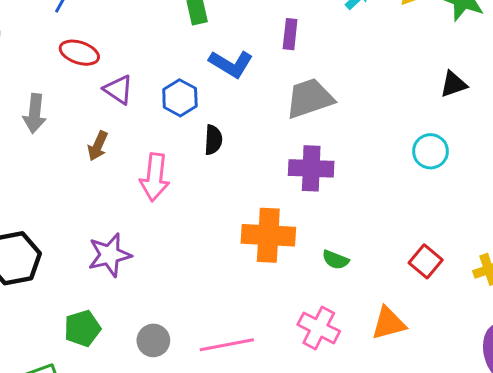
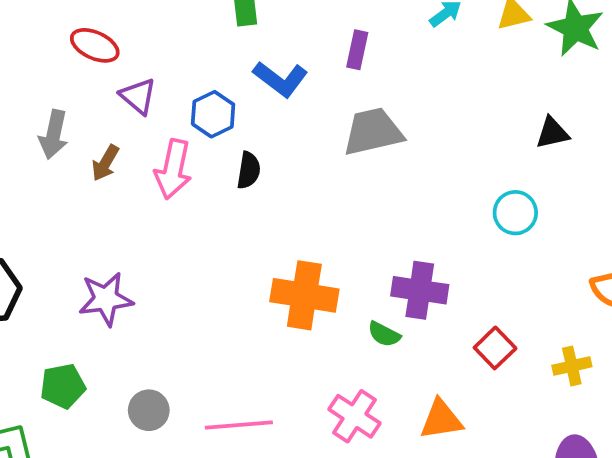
gray arrow: (35, 114) -> (54, 134), moved
purple cross: (311, 168) -> (420, 290), moved
pink arrow: (155, 177) -> (173, 169), moved

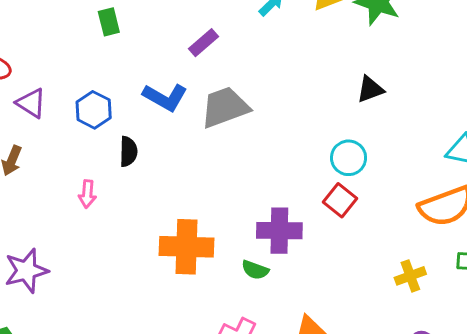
purple rectangle: (357, 50) -> (204, 43), turned 44
blue L-shape: (281, 79) -> (165, 97), moved
pink arrow: (173, 169) -> (87, 194), moved, size x0.6
red square: (495, 348) -> (340, 200), moved

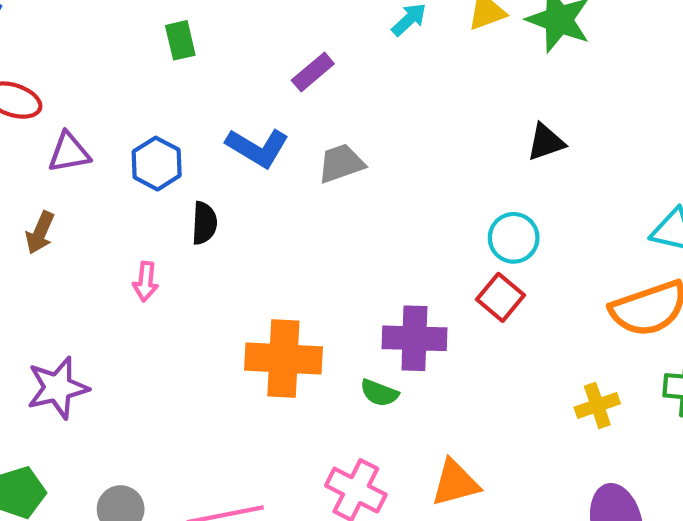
purple triangle: (31, 103) -> (69, 152), turned -44
gray trapezoid: (225, 107) -> (341, 163), size x0.7

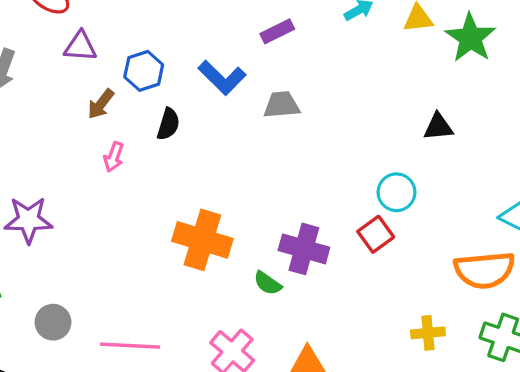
brown arrow: (40, 233) -> (101, 104), moved

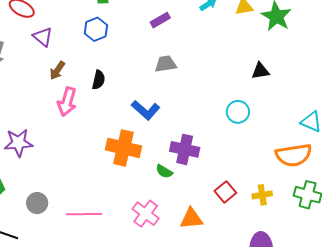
purple triangle: (80, 46) -> (43, 37), turned 40
blue hexagon: (144, 71) -> (96, 29), moved
blue L-shape: (222, 78) -> (146, 110), moved
pink arrow: (114, 157) -> (67, 102), size x1.6
red square: (376, 234) -> (225, 192), moved

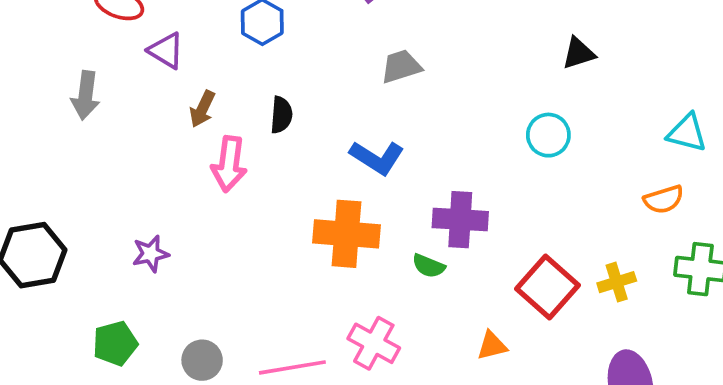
purple star: (18, 143) -> (151, 254), size x0.7
orange semicircle: (294, 155) -> (664, 199), size x0.6
red square: (225, 192) -> (548, 287), size x1.5
pink cross: (146, 214) -> (374, 343), moved
orange triangle: (191, 219) -> (492, 346), size x0.7

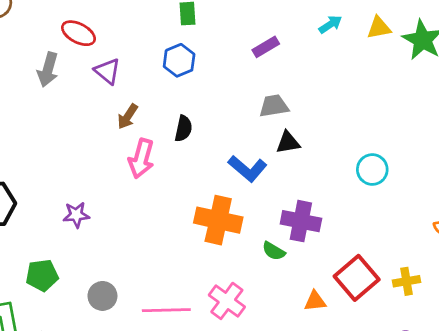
black triangle: (579, 53) -> (288, 143), moved
gray arrow: (86, 95) -> (48, 70), moved
orange triangle: (492, 346) -> (315, 301), moved

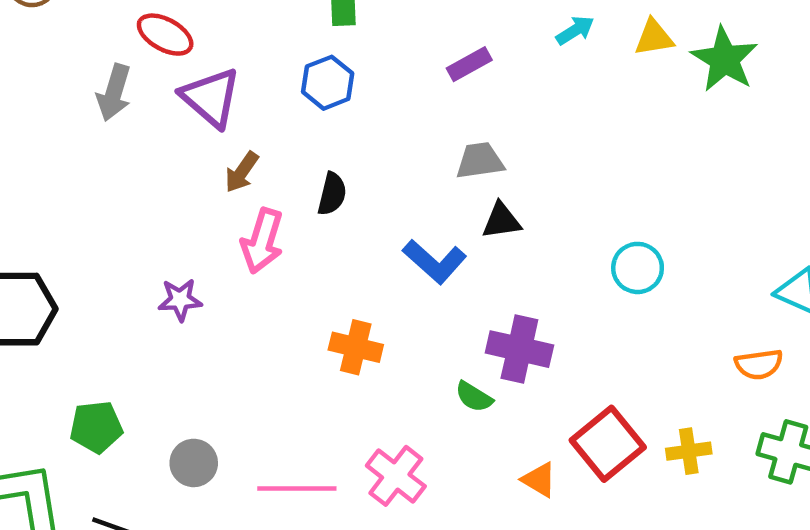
purple triangle: (107, 71) -> (211, 98), size x1.4
purple star: (76, 215) -> (180, 300), moved
orange cross: (218, 220) -> (356, 347), moved, size x0.7
orange triangle: (315, 301) -> (539, 480), turned 35

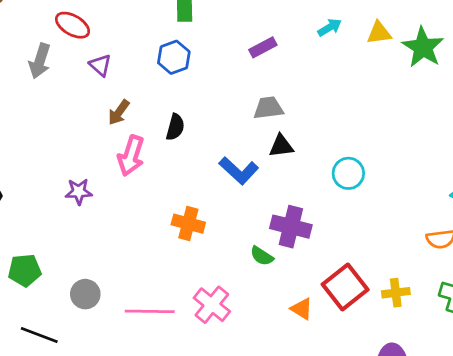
purple triangle: (211, 98) -> (100, 65), size x0.6
cyan circle: (638, 268) -> (348, 173), moved

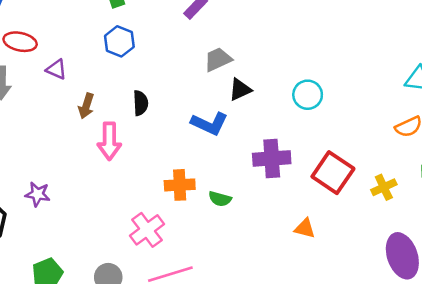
purple star: (79, 192) -> (38, 194), moved, turned 30
green semicircle: (262, 256) -> (220, 199), moved
red square: (345, 287) -> (333, 173), moved
pink cross: (212, 305) -> (147, 230), moved, turned 32

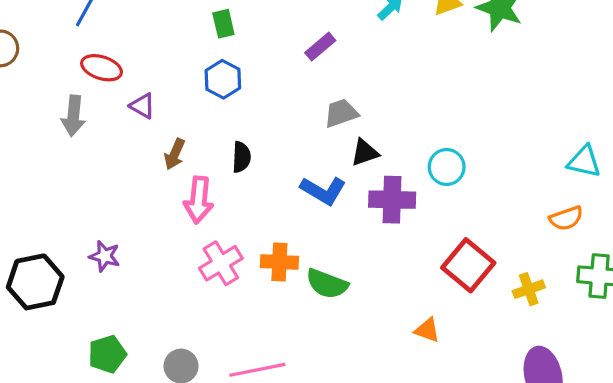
purple cross: (272, 158) -> (392, 200), moved
green semicircle: (220, 199) -> (327, 284), size x1.5
pink cross: (147, 230) -> (221, 263), moved

